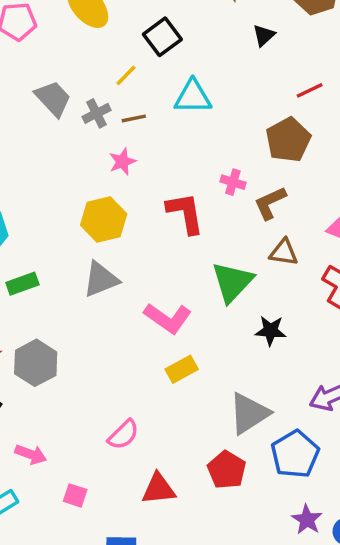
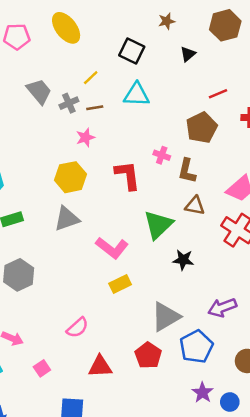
black square: (162, 37) -> (132, 51), moved, turned -30
brown L-shape: (270, 203) -> (187, 171), turned -55
pink square: (75, 495) -> (42, 368), turned 35

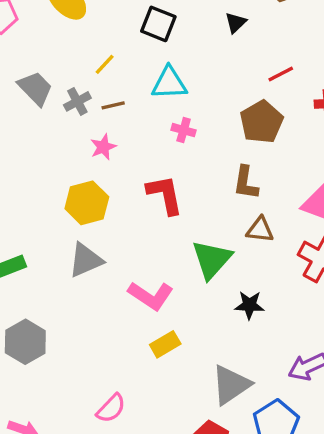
pink cross: (162, 155) -> (184, 130), moved

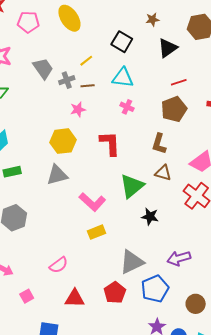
black triangle: (236, 23) -> (168, 48), size x1.5
red line: (281, 74) -> (179, 82), moved

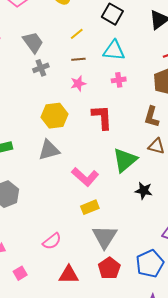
gray cross: (67, 80) -> (41, 68), moved
pink cross: (127, 107) -> (119, 80), turned -32
pink star: (78, 109) -> (78, 83), moved
gray triangle: (132, 262) -> (105, 237), moved, turned -32

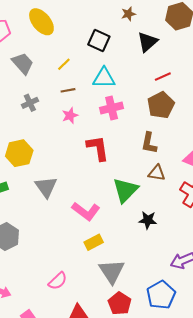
gray trapezoid: (33, 42) -> (23, 63), moved
pink cross: (119, 80) -> (112, 108), size x1.5
yellow hexagon: (54, 116) -> (19, 153), moved
gray triangle: (49, 150) -> (46, 187), turned -45

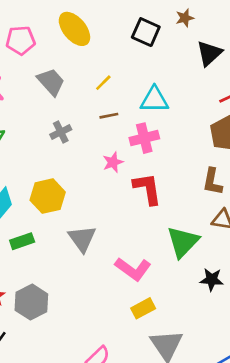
black square: (99, 40) -> (146, 32), moved
pink cross: (112, 108) -> (144, 138), moved
pink star: (70, 115) -> (113, 162), moved

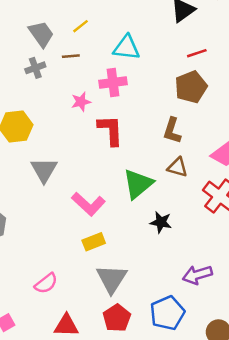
gray trapezoid: (51, 82) -> (41, 34), moved
brown line: (109, 116) -> (71, 56), moved

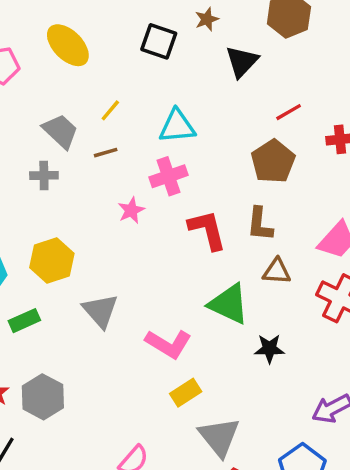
red line: (197, 53) -> (289, 112), moved
gray cross: (35, 68) -> (44, 175), moved, turned 30
red L-shape: (110, 130) -> (207, 230), moved
green triangle: (138, 184) -> (229, 304), turned -44

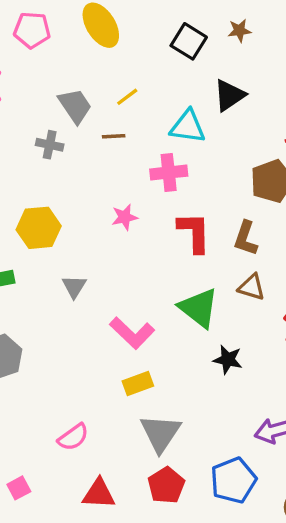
black triangle: (242, 61) -> (229, 95), moved
pink star: (131, 210) -> (125, 217), moved
gray triangle: (100, 311) -> (74, 287), size x0.7

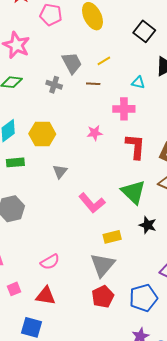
cyan triangle: (188, 127) -> (138, 83), size x0.6
yellow rectangle: (138, 383) -> (112, 237), moved
red triangle: (99, 494) -> (46, 296), moved

